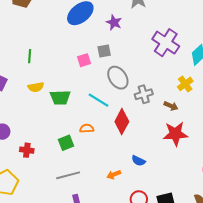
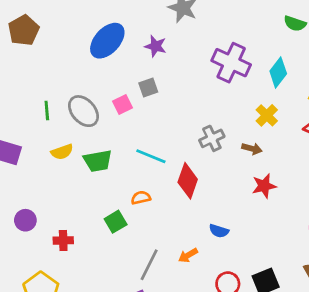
gray ellipse: (118, 78) -> (83, 111), moved
red star: (175, 134) -> (264, 186), size x0.7
gray line: (68, 175) -> (149, 265), moved, turned -40

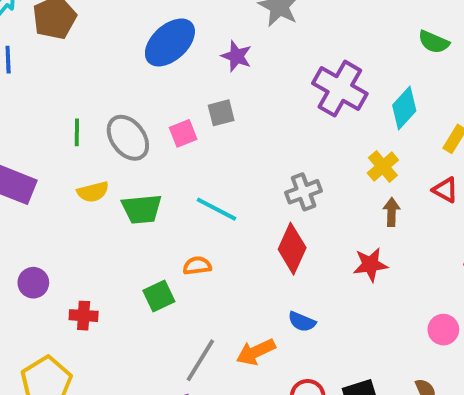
brown arrow: (252, 149) -> (392, 212), moved, turned -108
red diamond: (188, 181) -> (292, 249), moved
orange arrow: (188, 255) -> (256, 352), size x1.4

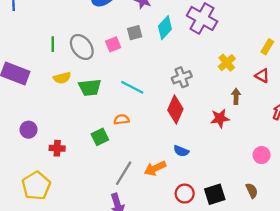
cyan diamond: (404, 108) -> (165, 28), moved
brown arrow: (392, 212) -> (236, 96), moved

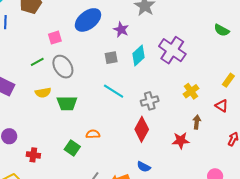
green line: (53, 44) -> (37, 62), turned 56
pink square: (113, 44) -> (55, 38), moved
cyan line: (132, 87) -> (114, 91), moved
green square: (100, 137) -> (72, 148), turned -35

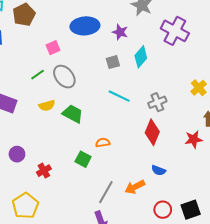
blue ellipse: (88, 20) -> (85, 26), turned 40
purple cross: (172, 50) -> (175, 31), moved
green trapezoid: (67, 103) -> (73, 114), turned -145
red cross: (33, 155) -> (44, 171), turned -32

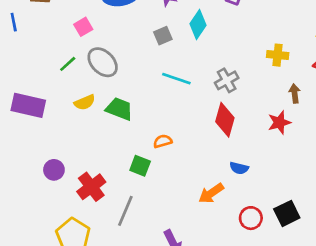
yellow cross: (199, 88) -> (278, 55), turned -35
red cross: (44, 171) -> (91, 187), size x1.5
gray line: (106, 192) -> (125, 211), moved

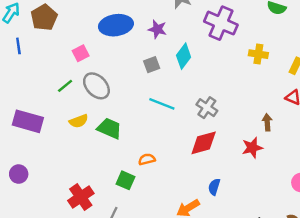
yellow cross: (278, 55) -> (258, 54), moved
gray cross: (227, 80) -> (207, 108), turned -30
red diamond: (225, 120) -> (204, 143), turned 56
blue semicircle: (239, 168) -> (214, 187), turned 91
purple circle: (54, 170) -> (19, 174), moved

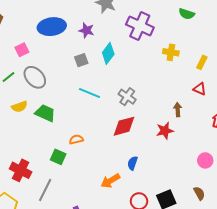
red cross: (81, 197) -> (21, 170), turned -30

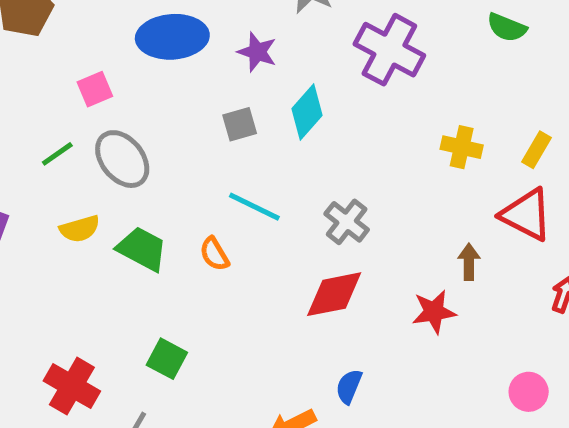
yellow cross: (171, 52) -> (462, 147), moved
red triangle: (200, 89) -> (526, 215), size x1.6
orange semicircle: (76, 139) -> (214, 254), moved, turned -112

